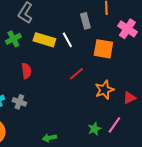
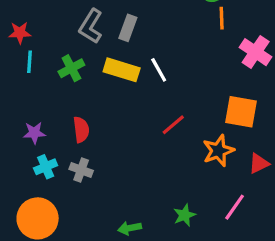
gray rectangle: (85, 21) -> (128, 28), moved, turned 35
orange square: (103, 49) -> (241, 112), moved
red semicircle: (26, 71) -> (81, 130), moved
green star: (94, 129) -> (184, 215), moved

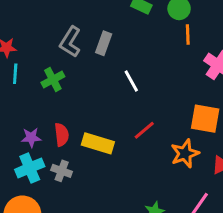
yellow rectangle: (122, 70) -> (98, 143), moved
purple star: (34, 133) -> (31, 138), moved
cyan cross: (46, 167) -> (30, 168), size x1.4

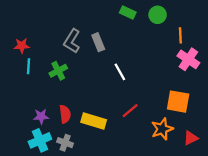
orange line: (188, 35) -> (180, 35), moved
gray rectangle: (104, 43) -> (98, 42), turned -42

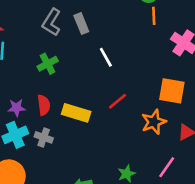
orange line: (180, 35) -> (154, 16), moved
green cross: (58, 71) -> (48, 64), moved

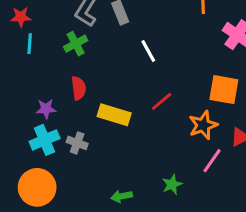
green cross: (48, 64) -> (76, 44), moved
red semicircle: (44, 105) -> (79, 88), moved
pink line: (167, 167) -> (212, 161), moved

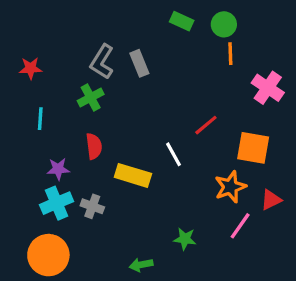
cyan line: (30, 44) -> (40, 119), moved
white line: (148, 51) -> (174, 154), moved
red line: (162, 101) -> (206, 125), moved
green star: (172, 184) -> (185, 239), moved, turned 30

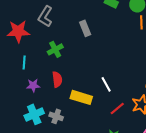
gray L-shape: (102, 62) -> (45, 16), moved
red star: (31, 68) -> (18, 31), size x1.6
red line: (206, 125) -> (117, 108), moved
purple star: (58, 169) -> (33, 85), moved

